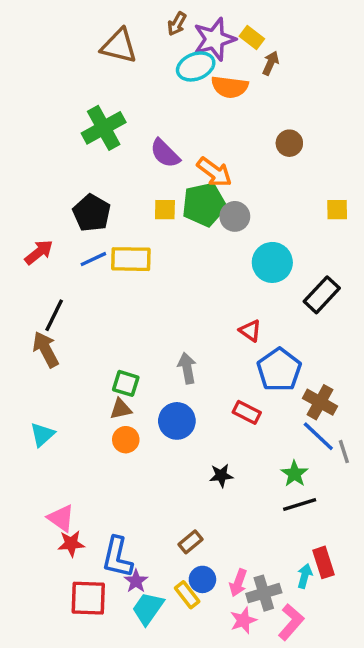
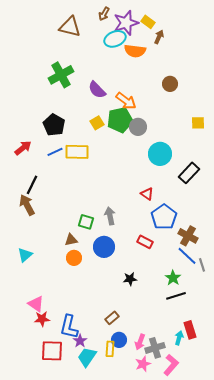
yellow square: (165, 210) -> (97, 123), turned -32
green square: (126, 383) -> (86, 222), moved
yellow rectangle: (187, 595) -> (110, 349), turned 42

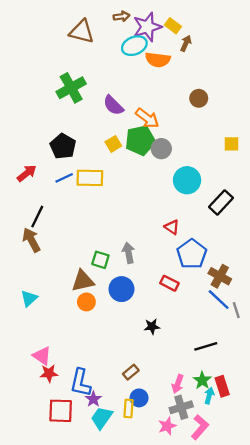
brown arrow: (104, 14) -> (121, 16), turned -128
brown triangle: (71, 240) -> (83, 281), size x1.5
green star: (173, 278) -> (202, 380), moved
pink arrow: (140, 342) -> (178, 384), moved

